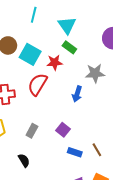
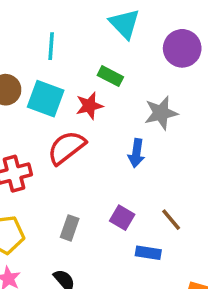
cyan line: (34, 15) -> (51, 46), moved
cyan triangle: (67, 25) -> (125, 24), moved
red semicircle: (38, 84) -> (66, 148), turned 30
brown line: (97, 150) -> (171, 220), moved

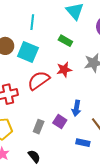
red star: (89, 106) -> (64, 70), moved
blue arrow: (136, 153) -> (76, 108), moved
purple square: (122, 218) -> (60, 121), moved

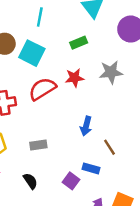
green rectangle: (65, 41) -> (79, 43), turned -56
purple square: (60, 121) -> (71, 181), moved
gray rectangle: (39, 127) -> (38, 145), turned 56

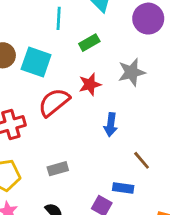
cyan line: (40, 17) -> (59, 18), moved
blue arrow: (86, 126) -> (111, 125), moved

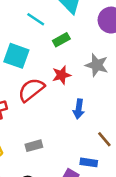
cyan line: (59, 18) -> (36, 19), turned -60
gray star: (132, 72) -> (97, 65), turned 30

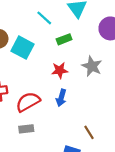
red semicircle: (31, 90) -> (28, 102), moved
blue arrow: (79, 109) -> (61, 98), moved

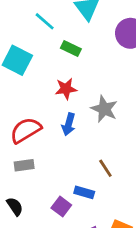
green rectangle: (64, 39) -> (71, 48), turned 48
gray star: (92, 66) -> (104, 109), moved

